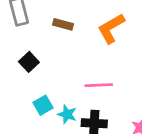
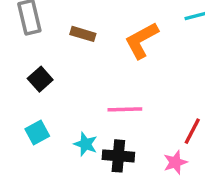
cyan square: (43, 105) -> (37, 133), moved

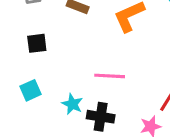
black square: (40, 79) -> (37, 43), turned 30

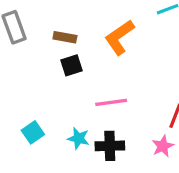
black square: (37, 43) -> (71, 65), moved

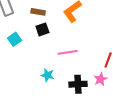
cyan square: (33, 132) -> (14, 39), moved
black cross: (110, 146) -> (78, 84), moved

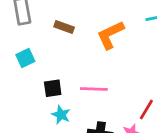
black square: (42, 29) -> (53, 88), moved

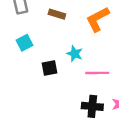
pink line: (94, 89) -> (97, 73), moved
cyan star: (61, 115) -> (75, 54), moved

